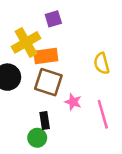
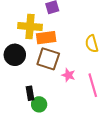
yellow cross: (26, 42) -> (30, 26), turned 35
black rectangle: (45, 120) -> (30, 93), moved

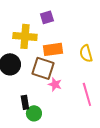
orange rectangle: (46, 38) -> (53, 49), moved
pink star: (68, 75) -> (55, 84), moved

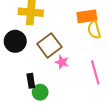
orange rectangle: (53, 49) -> (87, 16), moved
brown square: (43, 68) -> (49, 45), turned 35

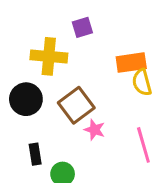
black rectangle: (31, 81) -> (35, 154), moved

